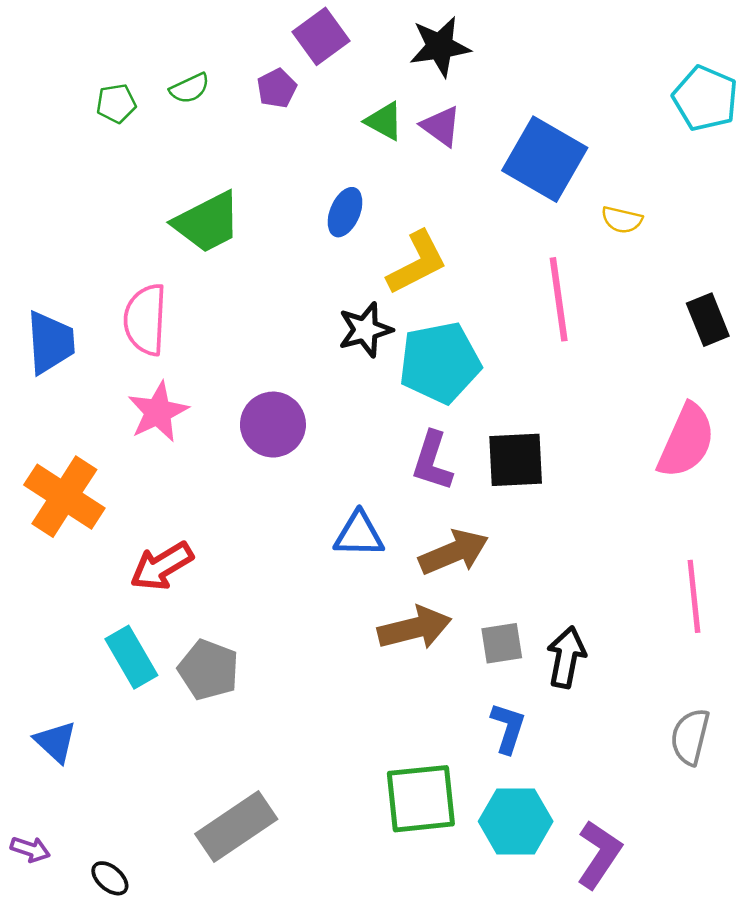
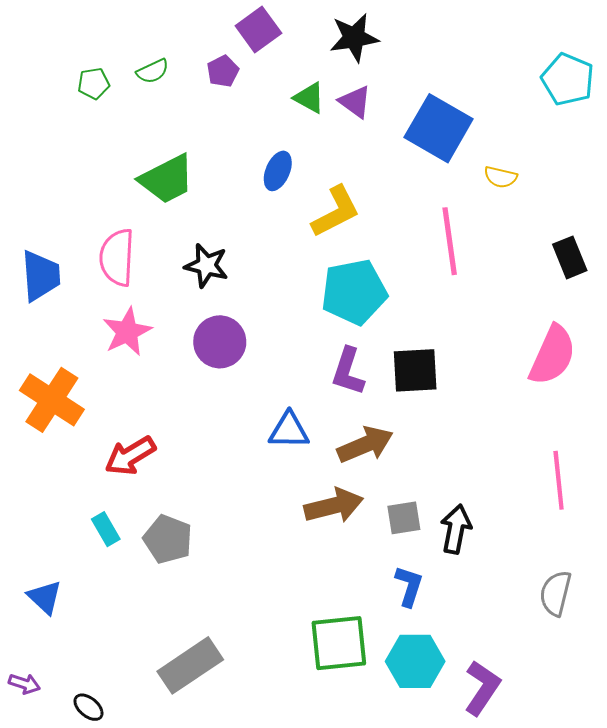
black star: (365, 330) -> (207, 266), moved, turned 30
cyan rectangle: (131, 657) -> (106, 529), size x0.7

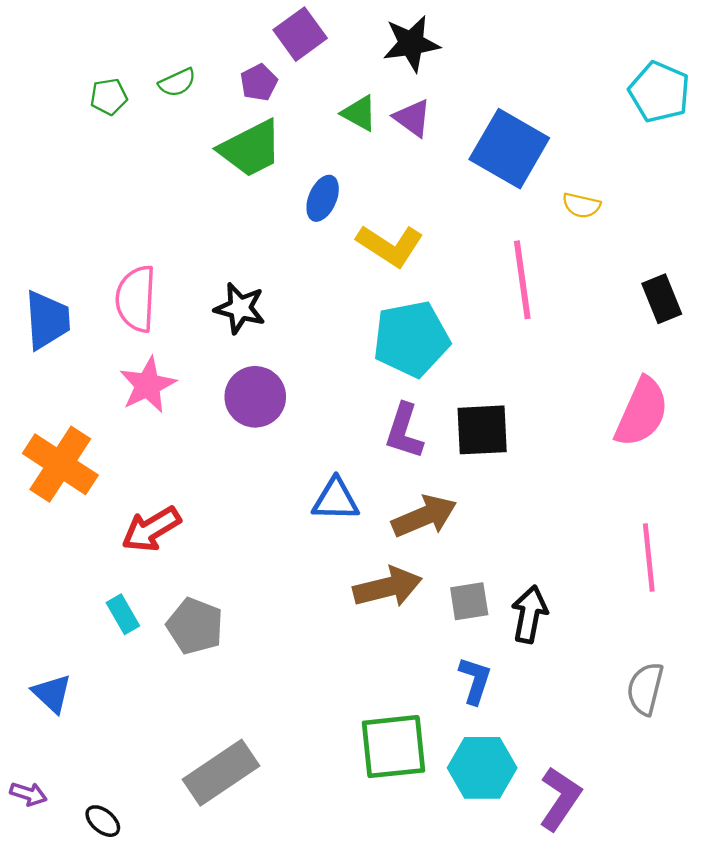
green trapezoid: (167, 179) -> (251, 149), moved
yellow L-shape: (336, 212) -> (390, 246), turned 60

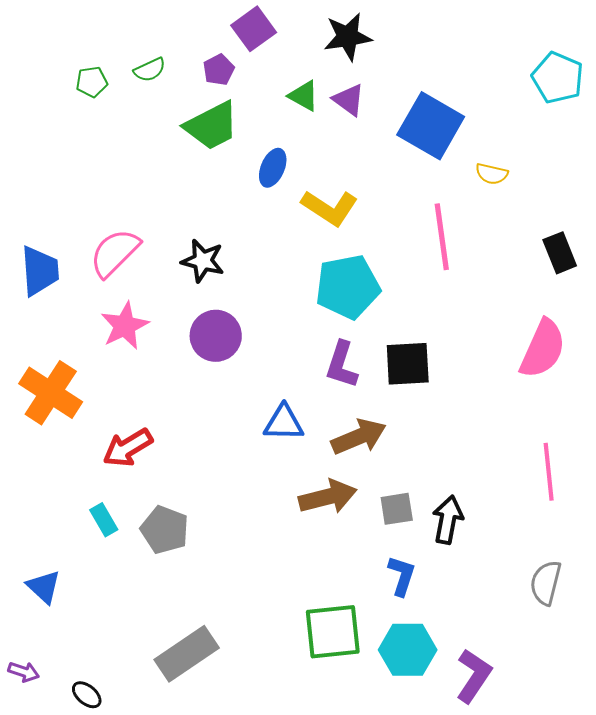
pink semicircle: (136, 299) -> (115, 253), turned 42

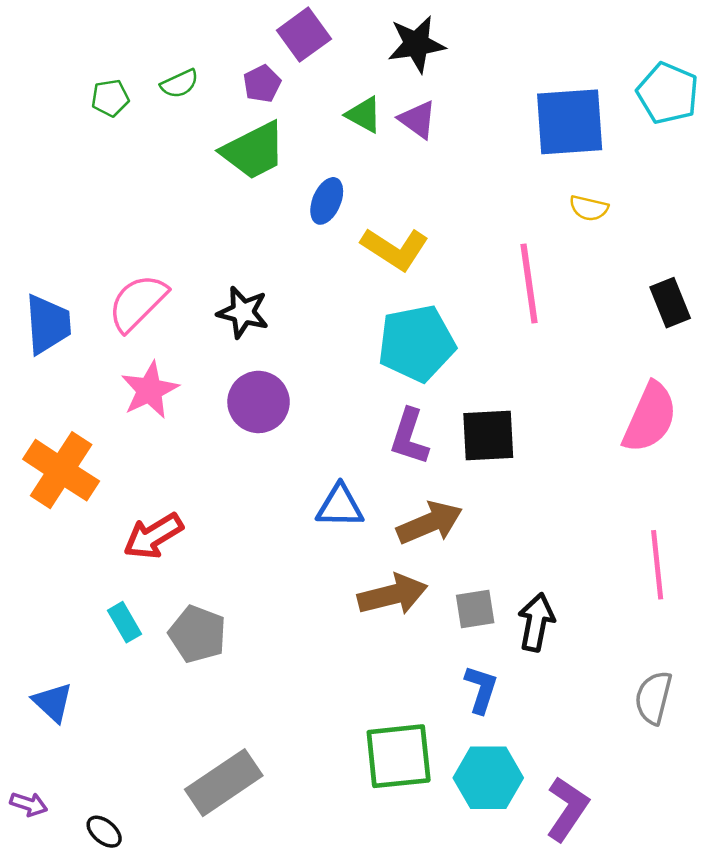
blue square: (431, 126) -> (570, 122), moved, turned -34

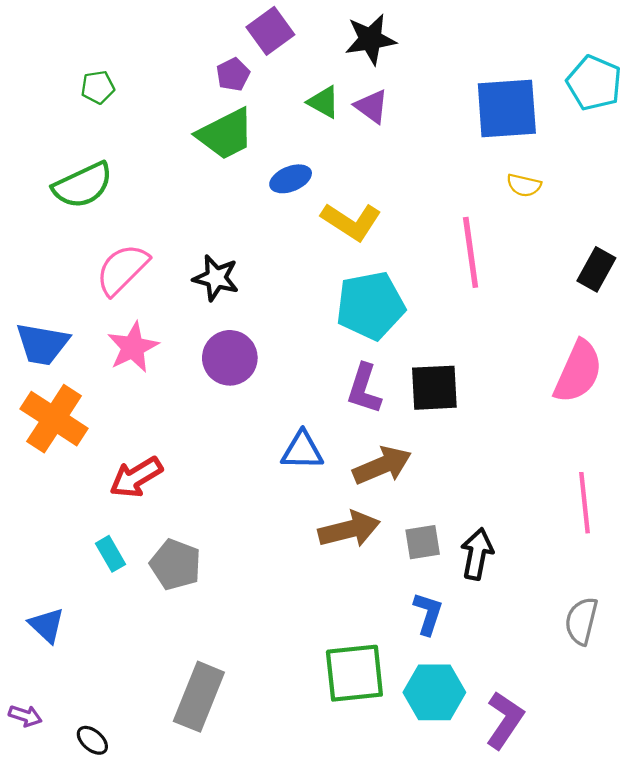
green semicircle: (180, 84) -> (83, 185), moved, size x1.8
blue ellipse: (327, 201) -> (291, 179), turned 45
black rectangle: (670, 303) -> (596, 269), turned 51
blue trapezoid: (48, 324) -> (42, 344), moved, turned 104
gray rectangle: (224, 783) -> (199, 697), turned -34

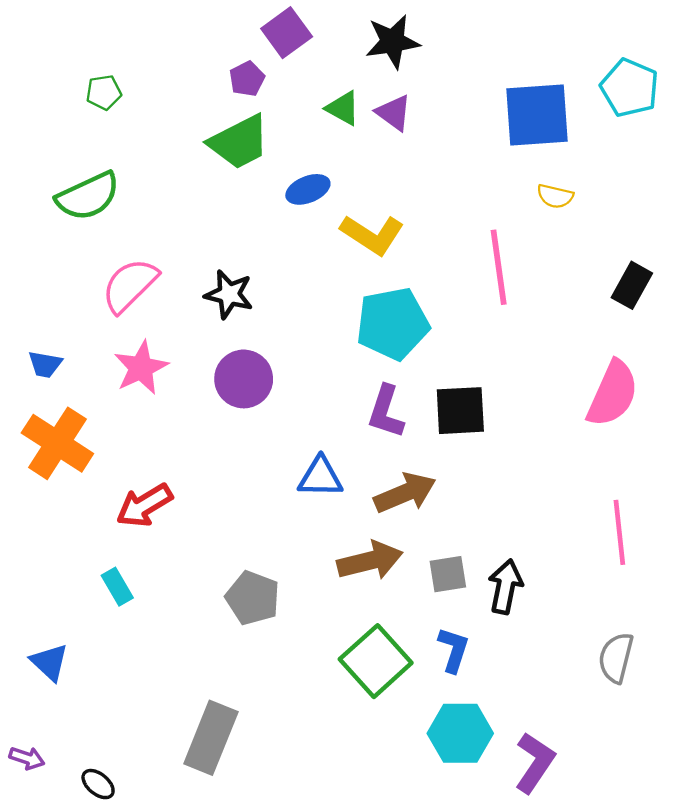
blue trapezoid: (42, 344) -> (45, 364), size x0.6
gray pentagon: (175, 565) -> (253, 598), moved
green square: (354, 673) -> (376, 661), moved, turned -36

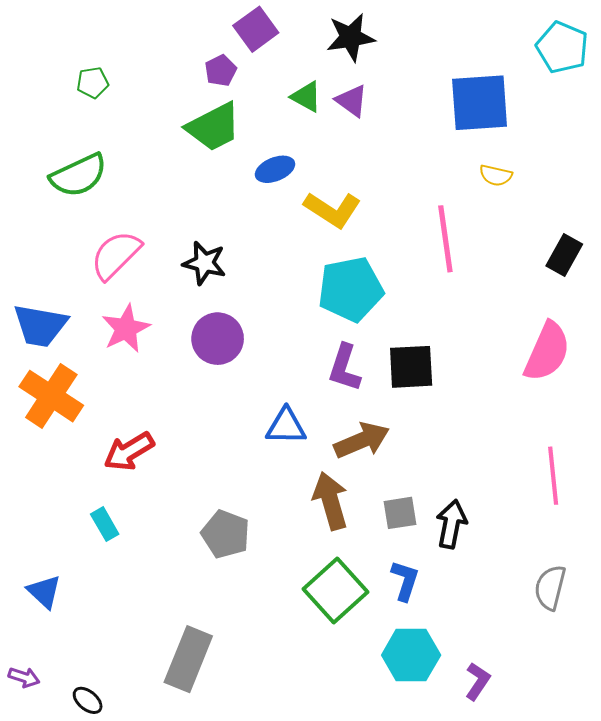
cyan pentagon: (630, 88) -> (562, 47), moved
blue trapezoid: (45, 364) -> (40, 325), size x1.8
brown arrow: (370, 561) -> (330, 501), turned -92
purple L-shape: (535, 763) -> (478, 681), size x0.7

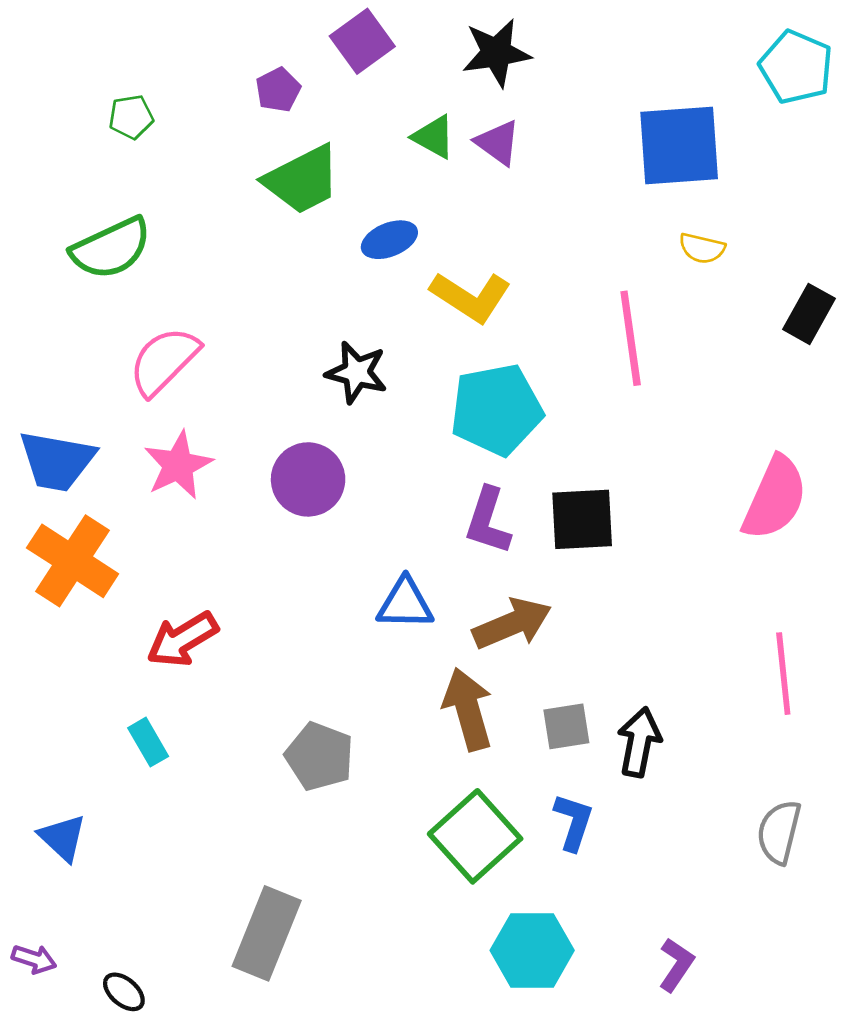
purple pentagon: (221, 71) -> (278, 90), moved
black rectangle: (564, 255) -> (809, 314), moved
black star: (204, 263) -> (357, 372), moved
cyan hexagon: (411, 655) -> (532, 950), moved

